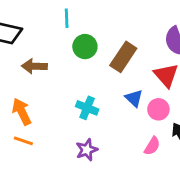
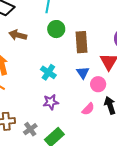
brown rectangle: (123, 57) -> (82, 42), turned -50
purple star: (87, 150) -> (51, 102), moved

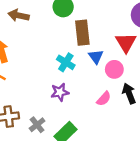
brown rectangle: (82, 42) -> (82, 33), moved
cyan cross: (48, 72) -> (66, 62), moved

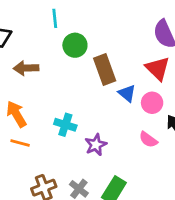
cyan cross: (66, 62) -> (65, 125), moved
pink semicircle: (104, 99) -> (148, 140), turned 98

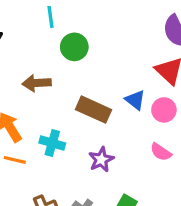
brown arrow: (26, 68) -> (37, 83), moved
brown rectangle: (105, 70) -> (93, 110), moved, turned -44
cyan cross: (65, 125) -> (52, 143), moved

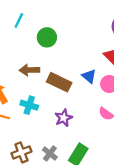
cyan line: (51, 17) -> (19, 20), moved, turned 32
brown arrow: (37, 83) -> (29, 70), moved

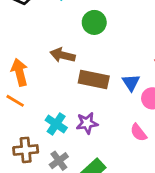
brown rectangle: (59, 82) -> (94, 80), turned -30
cyan cross: (29, 105) -> (56, 124), moved

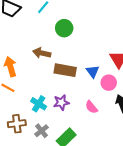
pink semicircle: (139, 133) -> (91, 107), moved

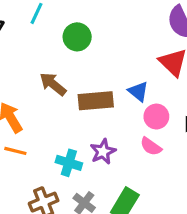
brown arrow: (42, 53) -> (53, 84), turned 42
pink circle: (109, 83) -> (156, 117), moved

